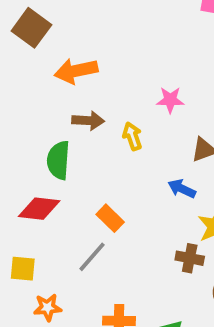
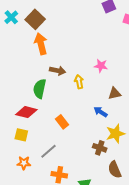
orange arrow: (76, 71) -> (41, 44), moved, turned 80
gray line: (92, 257) -> (48, 151), moved
yellow square: (23, 269) -> (21, 135), moved

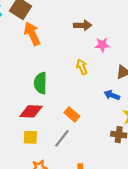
brown arrow: (58, 71) -> (83, 25), moved
gray line: (48, 151) -> (62, 138), moved

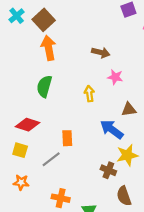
green semicircle: (40, 83) -> (44, 86), moved
blue arrow: (112, 95) -> (112, 129), size x1.5
orange rectangle: (72, 114) -> (67, 138), turned 32

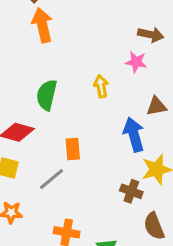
brown arrow: (101, 53) -> (151, 35), moved
green semicircle: (44, 86) -> (47, 95), moved
blue arrow: (112, 129) -> (134, 135), turned 40

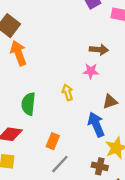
orange rectangle: (73, 149) -> (53, 141), turned 35
gray line: (52, 179) -> (60, 164), moved

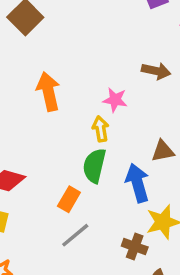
orange arrow: (18, 53) -> (48, 92), moved
pink star: (91, 71) -> (115, 100), moved
green semicircle: (28, 104) -> (94, 166), moved

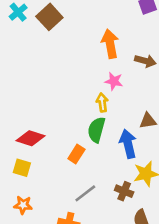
orange arrow: (48, 92) -> (110, 44), moved
gray line: (75, 235) -> (85, 193), moved

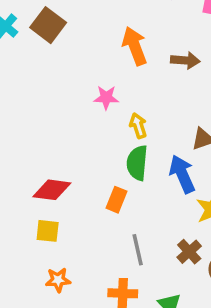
pink star: (114, 81) -> (106, 98), moved
brown cross: (124, 191) -> (189, 252), moved, turned 36
gray line: (85, 193) -> (138, 250), turned -55

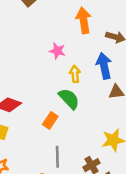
green semicircle: (137, 163) -> (69, 99), turned 120
blue arrow: (182, 174) -> (104, 66), moved

